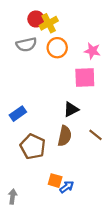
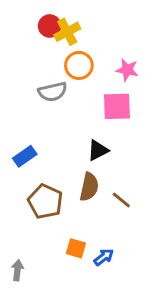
gray semicircle: (26, 45) -> (53, 92), moved
brown line: (95, 135) -> (121, 200), moved
blue arrow: (67, 187) -> (104, 257), moved

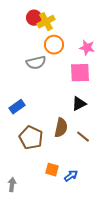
black triangle: (98, 150) -> (79, 104), moved

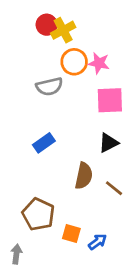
pink star: (87, 48) -> (99, 63), moved
blue rectangle: (17, 107) -> (44, 143), moved
brown pentagon: (31, 138) -> (38, 214), moved

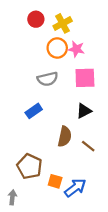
yellow cross: (63, 30) -> (63, 23), moved
gray semicircle: (49, 87) -> (48, 79), moved
blue arrow: (97, 242) -> (75, 188), size x1.5

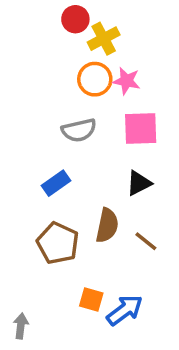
red circle: (36, 19) -> (75, 19), moved
brown pentagon: (29, 166) -> (58, 243), moved

